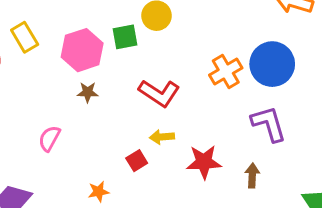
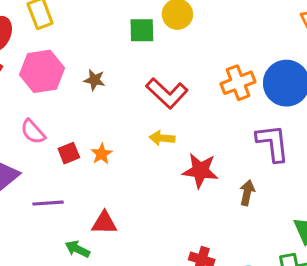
pink hexagon: (82, 50) -> (42, 71), moved
pink semicircle: (49, 138) -> (33, 132), moved, turned -80
red square: (137, 161) -> (69, 153), moved
orange star: (99, 192) -> (102, 154), moved, turned -30

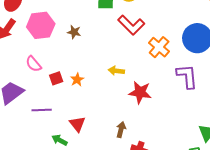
orange cross: (238, 83) -> (159, 47), moved, turned -30
red L-shape: (167, 93) -> (131, 25), moved
brown arrow: (247, 193) -> (121, 130), moved
red triangle: (104, 223) -> (77, 124), turned 48

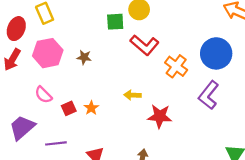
purple L-shape: (187, 76) -> (209, 95), turned -132

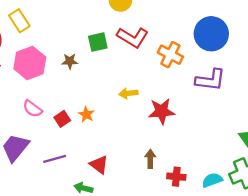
green square: (115, 22) -> (98, 42), moved
purple L-shape: (209, 95) -> (210, 80), turned -112

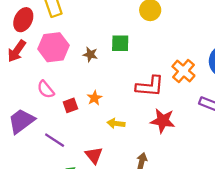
red L-shape: (133, 37) -> (150, 86), moved, turned -40
yellow arrow: (128, 93) -> (116, 123), moved
orange star: (86, 114) -> (94, 98), moved
purple line: (55, 159) -> (55, 140), turned 35

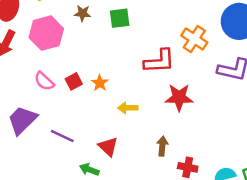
brown star: (90, 54) -> (83, 13), moved
red square: (70, 105) -> (74, 81), moved

